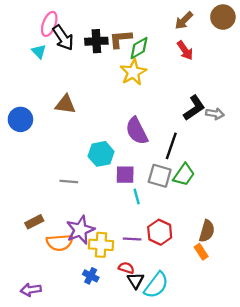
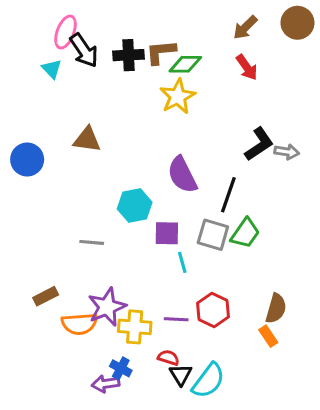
green diamond: (139, 48) -> (185, 64), turned 30
purple arrow: (31, 290) -> (105, 384), moved

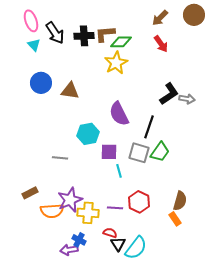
pink ellipse: (66, 32) -> (31, 21), moved, turned -40
brown triangle: (87, 140) -> (70, 91), moved
blue circle: (27, 159) -> (41, 83), moved

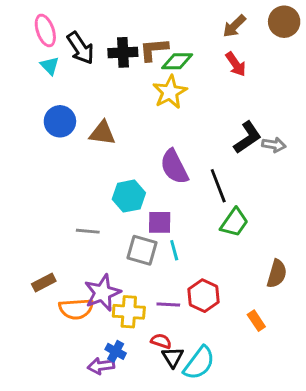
black line: (149, 127) -> (218, 186), turned -40
gray square: (139, 153) -> (142, 250), moved
brown semicircle: (180, 201) -> (277, 274), moved

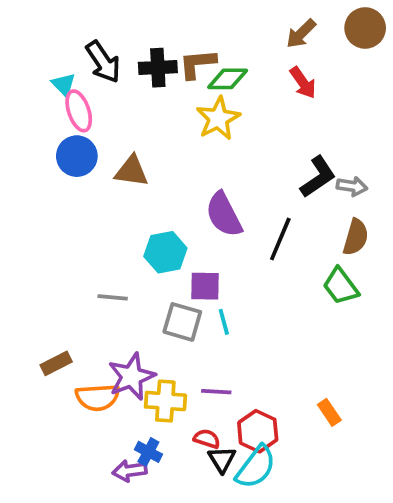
pink ellipse: (45, 30) -> (79, 111), moved
black line: (218, 186) -> (280, 239), turned 44
green trapezoid: (234, 222) -> (341, 286), moved, turned 108
brown semicircle: (277, 274) -> (356, 237), moved
red hexagon: (204, 296) -> (258, 431), moved

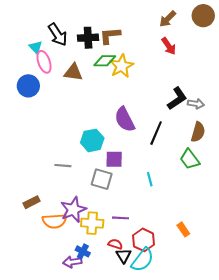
green diamond: (228, 79) -> (105, 61), moved
blue circle: (77, 156) -> (28, 86), moved
brown triangle: (131, 171) -> (73, 72), moved
cyan line: (224, 322) -> (150, 179), moved

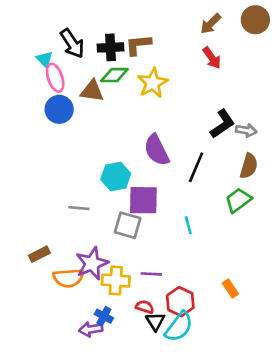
green diamond: (105, 61) -> (114, 75), moved
blue circle: (28, 86) -> (59, 109), moved
purple square: (114, 159) -> (143, 200), size x1.4
green trapezoid: (190, 159) -> (238, 200), turned 90

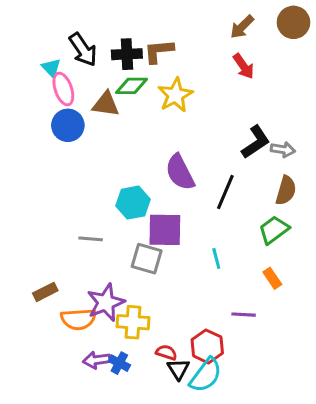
purple line: (151, 274) -> (244, 315), moved
orange rectangle: (230, 288) -> (272, 278), moved
purple arrow: (91, 329) -> (97, 360), moved

